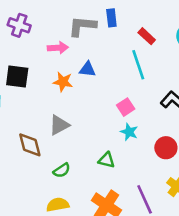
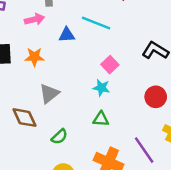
cyan line: (138, 65) -> (96, 23), moved, turned -40
orange star: (63, 82) -> (34, 57), moved
cyan star: (129, 132) -> (101, 88), moved

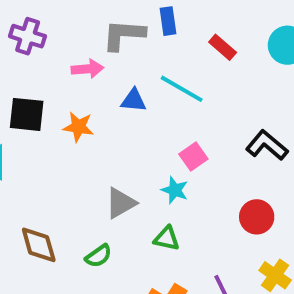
gray triangle: (49, 94) -> (121, 203), moved
brown diamond: (24, 118) -> (39, 245), moved

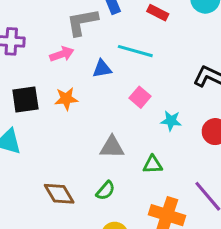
pink square: (193, 156) -> (140, 97), moved
cyan star: (175, 190) -> (171, 121), moved
gray triangle: (121, 203) -> (112, 147), turned 45

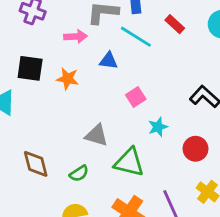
cyan line: (135, 51) -> (136, 37), moved
cyan star: (171, 121) -> (158, 127), turned 30
green triangle: (153, 165) -> (129, 162), size x1.6

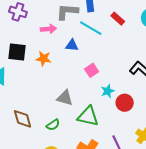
red circle: (196, 149) -> (125, 103), moved

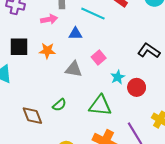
gray triangle: (65, 98) -> (74, 69), moved
green semicircle: (53, 125) -> (59, 105), moved

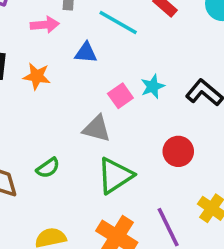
gray triangle: (74, 69) -> (97, 129), moved
cyan star: (118, 77) -> (153, 86), moved
green triangle: (100, 106) -> (115, 175), turned -45

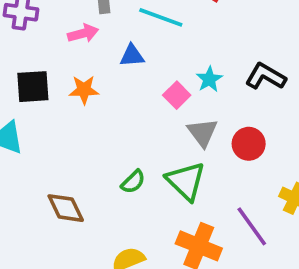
gray triangle: (97, 129) -> (202, 133), moved, turned 48
green semicircle: (48, 168) -> (133, 182), moved
green triangle: (115, 175) -> (186, 181), turned -33

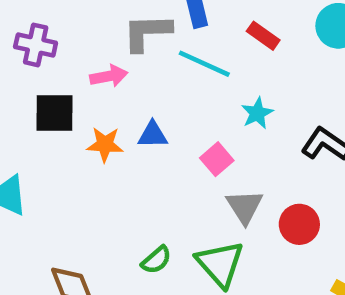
blue triangle: (132, 56) -> (153, 135), moved
cyan star: (209, 79) -> (257, 113), moved
black square: (33, 87) -> (55, 113), moved

